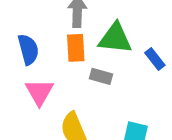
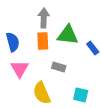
gray rectangle: (101, 76) -> (59, 67), moved

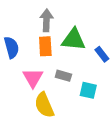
pink triangle: (20, 69) -> (33, 78), moved
cyan square: (81, 95) -> (88, 90), moved

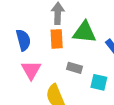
pink triangle: (33, 78) -> (31, 70), moved

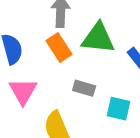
orange rectangle: (57, 39) -> (59, 48), turned -30

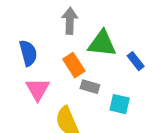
orange rectangle: (59, 48) -> (74, 65), moved

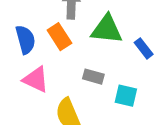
orange rectangle: (74, 65) -> (59, 37), moved
pink triangle: (38, 89) -> (36, 79), turned -35

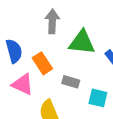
orange rectangle: (59, 37) -> (42, 63), moved

